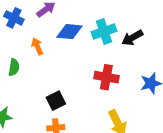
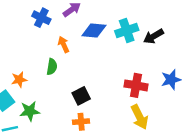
green semicircle: (14, 67) -> (52, 67), moved
red cross: (106, 77) -> (136, 85), moved

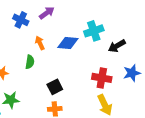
blue diamond: (94, 31) -> (68, 43), moved
black arrow: (154, 36) -> (117, 46), moved

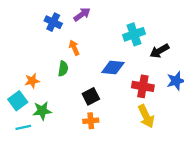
blue diamond: (68, 43) -> (113, 68), moved

